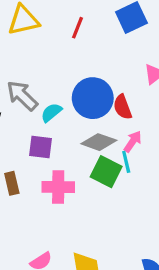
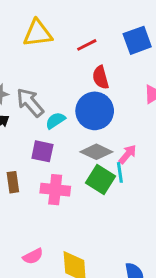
red line: (77, 28) -> (87, 45), turned 36
red semicircle: (123, 107) -> (101, 77), moved

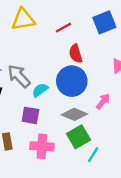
pink arrow: (128, 154) -> (103, 101), moved
cyan line: (120, 172) -> (93, 155), moved, turned 42
green square: (101, 180) -> (79, 137), turned 30

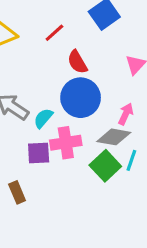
gray diamond: (74, 114) -> (114, 137), moved
pink cross: (42, 146) -> (66, 143), moved
cyan line: (93, 155) -> (131, 160), moved

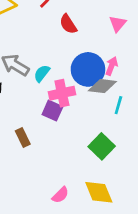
blue circle: (81, 98) -> (88, 69), moved
purple square: (39, 153) -> (52, 111), moved, turned 30
green square: (105, 166) -> (102, 146), moved

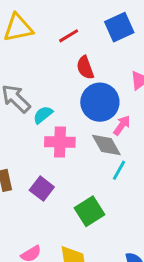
blue circle: (88, 69) -> (100, 102), moved
gray diamond: (102, 86) -> (106, 145), turned 40
purple square: (52, 111) -> (42, 189), moved

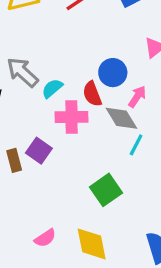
red semicircle: (85, 68) -> (92, 94), moved
blue circle: (100, 102) -> (113, 73), size x0.7
purple square: (42, 189) -> (39, 151), moved

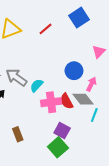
red semicircle: (92, 94) -> (67, 101), moved
purple square: (39, 151) -> (62, 131), moved
green square: (106, 190) -> (58, 147), moved

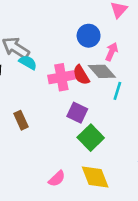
cyan semicircle: (37, 85) -> (28, 62), moved, turned 80
green square: (58, 147) -> (91, 138), moved

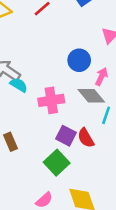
red semicircle: (81, 75) -> (86, 138), moved
green square: (91, 138) -> (57, 163), moved

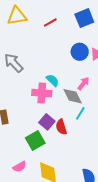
blue circle: (79, 60) -> (80, 52), moved
cyan semicircle: (19, 85) -> (53, 80), moved

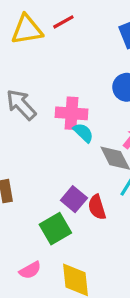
red line: (50, 22) -> (63, 22), moved
pink cross: (42, 93) -> (72, 113), moved

